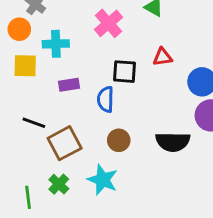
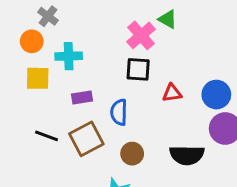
pink cross: (108, 23) -> (141, 35), moved
red triangle: (163, 57) -> (172, 93), moved
black square: (125, 72) -> (138, 69), moved
brown square: (65, 143) -> (86, 139), moved

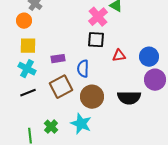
cyan cross: (69, 56) -> (27, 69), moved, turned 30
black line: (46, 136) -> (28, 93), moved, turned -42
brown circle: (132, 154) -> (92, 97), size x1.5

